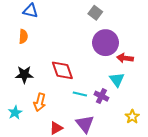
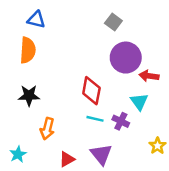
orange semicircle: (23, 36) -> (28, 50), size x1.5
red diamond: (62, 70) -> (91, 91), moved, turned 30
cyan star: (15, 113) -> (18, 154), moved

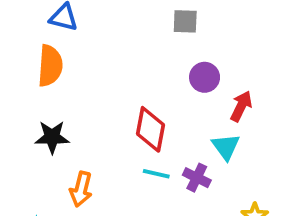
gray square: (113, 22) -> (185, 21), turned -35
purple circle: (126, 58) -> (205, 77), size x0.6
red arrow: (149, 76) -> (241, 106), turned 108

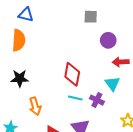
purple circle: (205, 77) -> (108, 40), moved
red arrow: (241, 106) -> (121, 62), turned -119
orange arrow: (81, 189) -> (35, 106), turned -30

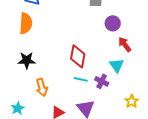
red arrow: (121, 62) -> (125, 44), turned 56

